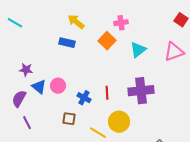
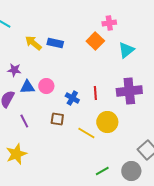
yellow arrow: (76, 22) -> (33, 43), moved
blue triangle: (39, 87) -> (27, 87), turned -42
purple line: (27, 123) -> (24, 121), moved

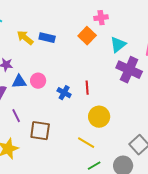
purple cross: (129, 91) -> (129, 70), moved, turned 30
brown square: (57, 119) -> (40, 131), moved, size x1.5
yellow line: (86, 133) -> (86, 143), moved

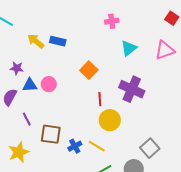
orange square: (87, 36) -> (89, 70), moved
purple cross: (129, 70) -> (132, 89), moved
red line: (87, 88) -> (100, 99), moved
blue cross: (64, 93) -> (75, 146), moved, turned 32

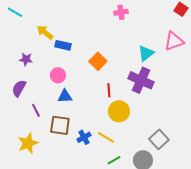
blue rectangle: (58, 41) -> (63, 45), moved
cyan triangle: (129, 48) -> (146, 53), moved
blue triangle: (30, 85) -> (65, 96), moved

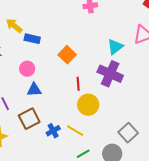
brown square: (60, 125) -> (29, 119), turned -35

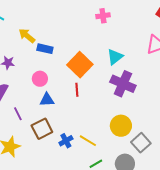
cyan triangle: (115, 47) -> (115, 57), moved
orange square: (67, 55) -> (80, 65), size x1.4
red line: (78, 84) -> (77, 90), moved
yellow circle: (88, 105) -> (121, 126), moved

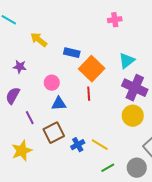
blue rectangle: (45, 49) -> (72, 53), moved
yellow circle: (121, 126) -> (133, 116), moved

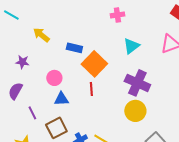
cyan triangle: (127, 61) -> (131, 46), moved

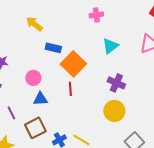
yellow arrow: (41, 35) -> (34, 24), moved
purple cross: (137, 83) -> (116, 83), size x0.7

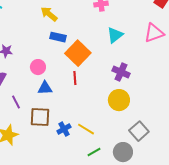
yellow arrow: (34, 24) -> (49, 14), moved
brown square: (35, 128) -> (40, 117), turned 30

